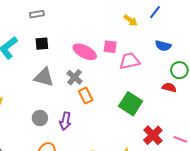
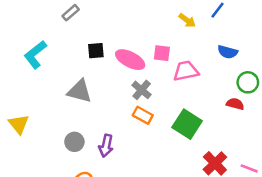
gray rectangle: (37, 14) -> (71, 13), turned -32
black square: (42, 44) -> (96, 51), moved
gray cross: (75, 77) -> (142, 90), moved
orange rectangle: (86, 96) -> (143, 115), moved, turned -35

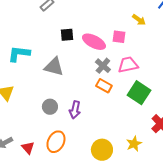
yellow arrow: (187, 20) -> (139, 20), moved
cyan L-shape: (35, 54) -> (19, 54), moved, turned 45
pink trapezoid: (186, 71) -> (128, 65), moved

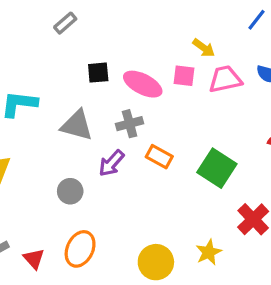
yellow arrow: (139, 20) -> (204, 48), moved
pink trapezoid: (128, 65) -> (225, 79), moved
gray cross: (103, 66) -> (130, 124), moved, turned 35
purple arrow: (75, 110) -> (111, 163), moved, turned 30

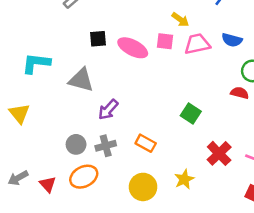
gray cross: (130, 124) -> (106, 146), moved
orange rectangle: (159, 157) -> (146, 143), moved
green square: (217, 168) -> (191, 113), size x0.7
gray circle: (70, 191) -> (76, 144), moved
orange ellipse: (80, 249) -> (84, 177), turned 36

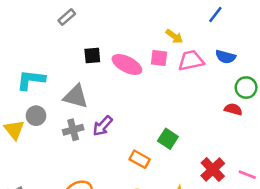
green square: (191, 113) -> (168, 139), moved
gray circle: (76, 144) -> (36, 116), moved
gray cross: (106, 146) -> (73, 130), moved

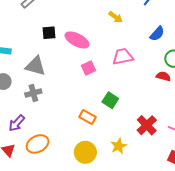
blue semicircle: (226, 57) -> (157, 34), turned -63
pink square: (159, 58) -> (88, 68), moved, turned -32
pink trapezoid: (191, 61) -> (123, 57), moved
purple arrow: (103, 126) -> (17, 123), moved

